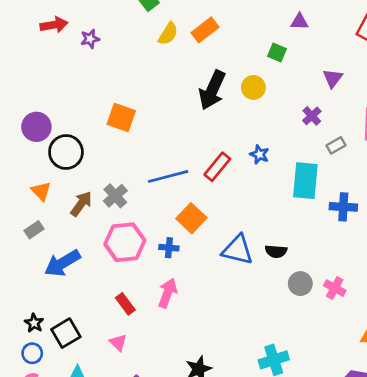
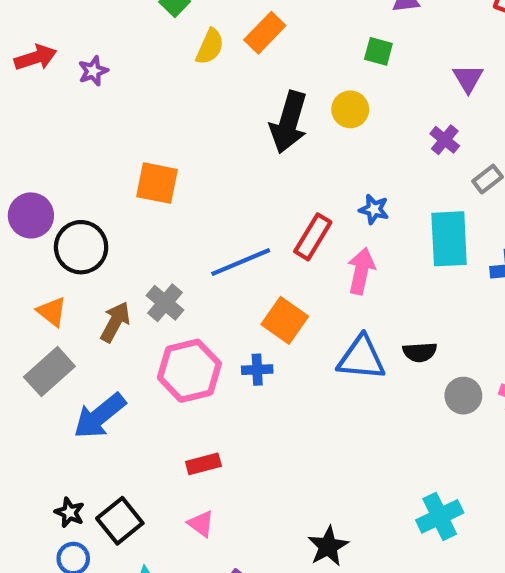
gray rectangle: (34, 230) -> (49, 372), size x1.6
pink arrow: (168, 293) -> (361, 271), moved
red rectangle: (125, 304) -> (203, 464), turned -60

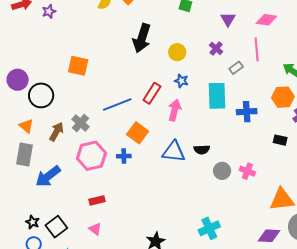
yellow circle: (350, 109) -> (177, 52), moved
gray rectangle: (49, 372) -> (25, 155), turned -40

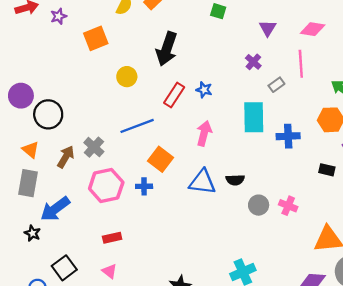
yellow circle: (177, 52) -> (127, 77), moved
orange square: (78, 66) -> (96, 38), moved, turned -35
blue star: (181, 81) -> (204, 90), moved
red rectangle: (152, 93) -> (174, 95), moved
black star: (32, 222) -> (32, 233), moved

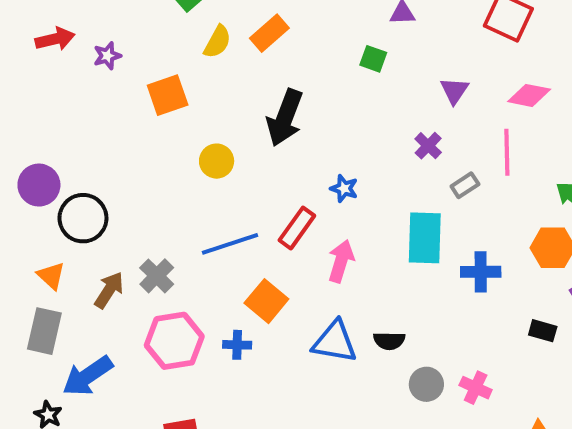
red rectangle: (174, 95) -> (297, 228), moved

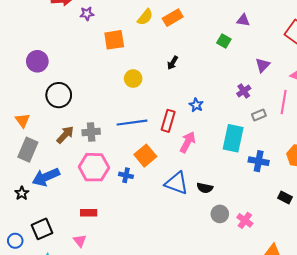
black arrow: (285, 118) -> (173, 63), size x0.5
purple circle: (39, 185) -> (37, 61), moved
red rectangle: (297, 228) -> (168, 121), turned -30
orange triangle: (51, 276) -> (22, 120), moved
gray cross: (157, 276) -> (91, 132), turned 30

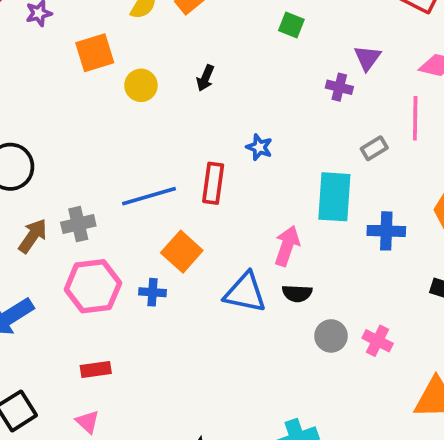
yellow circle: (133, 79) -> (141, 85), moved
purple cross: (244, 91) -> (339, 87), moved, turned -32
pink arrow: (188, 142) -> (287, 246), moved

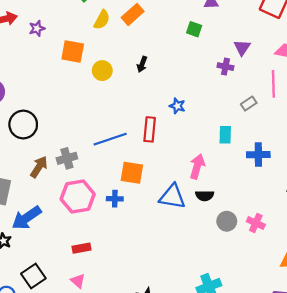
orange square: (95, 53) -> (73, 52), turned 30
cyan rectangle: (334, 197) -> (225, 135), size x0.6
orange square: (182, 252) -> (132, 173), turned -30

